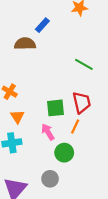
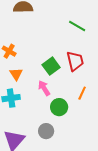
green square: (55, 108) -> (51, 66), turned -30
orange line: (75, 126) -> (82, 93), moved

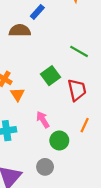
green square: (51, 66) -> (51, 76), moved
orange triangle: (16, 74) -> (18, 94), moved

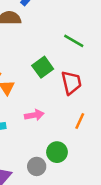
pink arrow: (43, 120) -> (34, 115), turned 112
green circle: (59, 141) -> (57, 152), moved

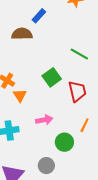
green circle: (57, 152) -> (64, 142), moved

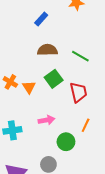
brown semicircle: (22, 34) -> (47, 50), moved
orange triangle: (20, 95) -> (29, 87), moved

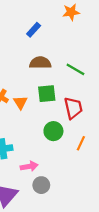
green square: (54, 79) -> (47, 94), turned 30
pink arrow: (46, 120) -> (29, 166), moved
green circle: (66, 142) -> (53, 131), moved

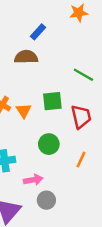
brown semicircle: (40, 63) -> (26, 57), moved
green circle: (53, 131) -> (49, 144), moved
orange line: (81, 143) -> (81, 160), moved

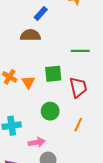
green line: (83, 75) -> (80, 51), turned -30

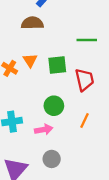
orange triangle: (28, 82) -> (30, 60), moved
pink arrow: (37, 142) -> (44, 130), moved

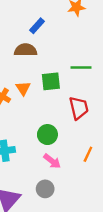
green square: (57, 65) -> (51, 81), moved
orange line: (84, 120) -> (88, 154), moved
pink arrow: (44, 130) -> (52, 161), moved, turned 48

